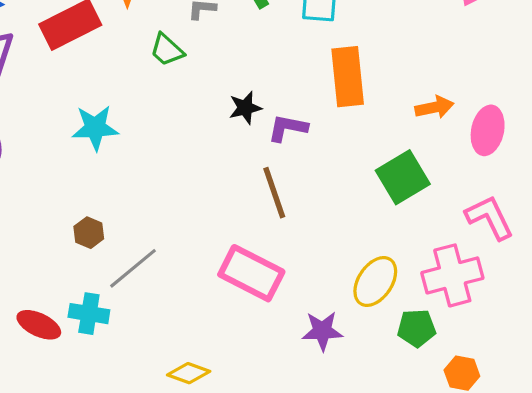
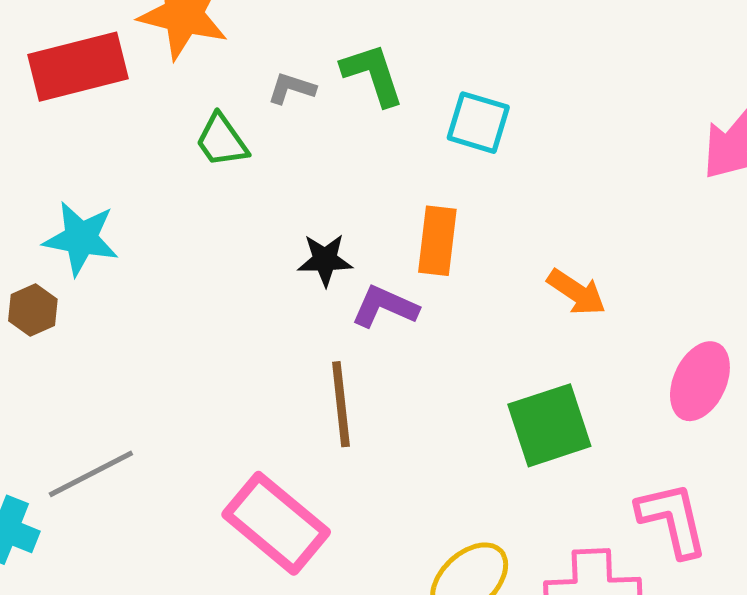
orange rectangle: (348, 77) -> (437, 241), moved, size x0.7
orange arrow: (434, 107) -> (577, 292), moved, turned 33
brown hexagon: (89, 233) -> (33, 310), moved

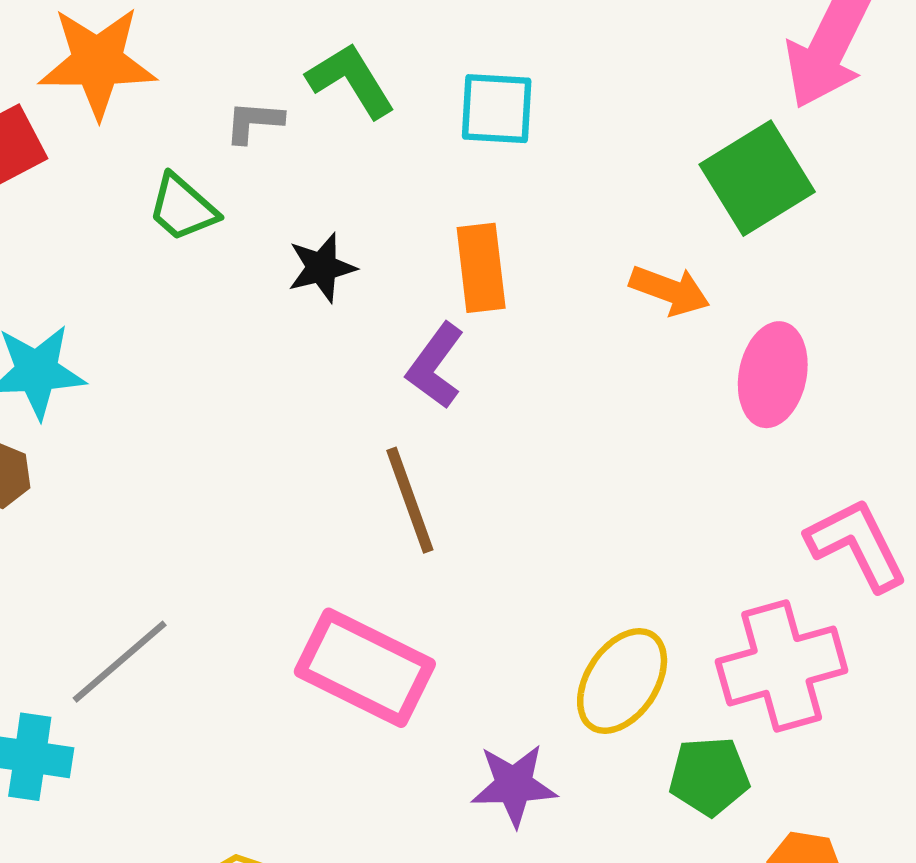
black star: (325, 260) -> (322, 268), moved
purple L-shape: (385, 307) -> (435, 366), turned -64
pink ellipse: (700, 381) -> (773, 375), moved
green square: (549, 425) -> (757, 178), moved

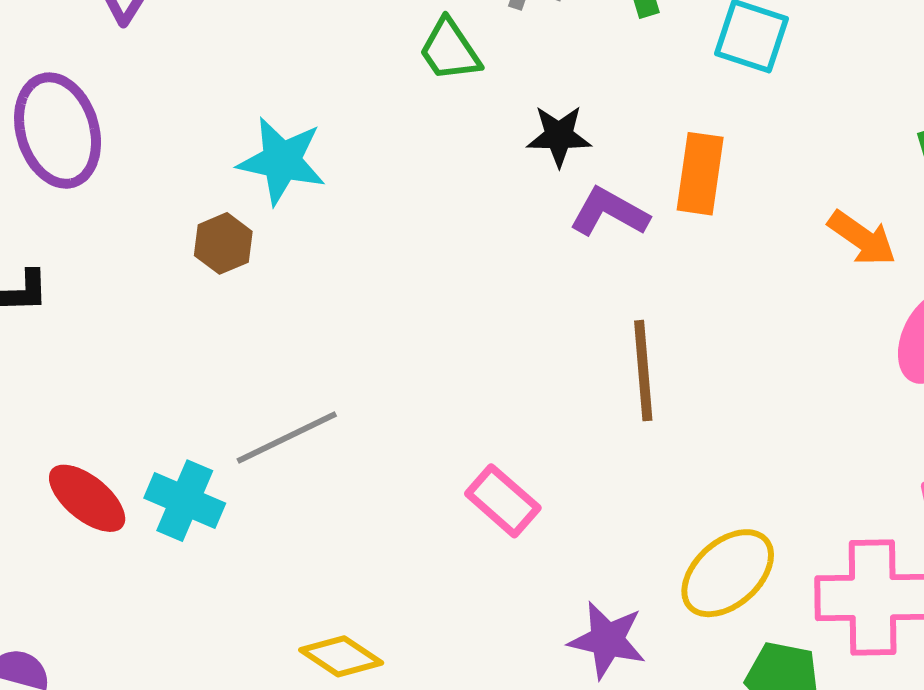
purple L-shape: (435, 366) -> (609, 212), moved, turned 68
brown line: (410, 500) -> (643, 371), moved
pink rectangle: (365, 668) -> (503, 501), size x0.6

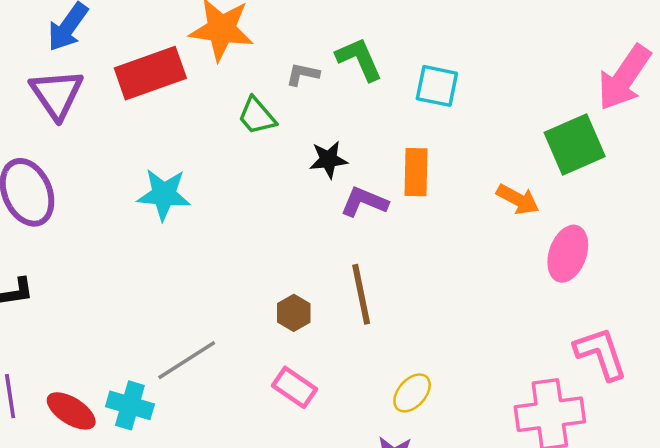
brown hexagon: (223, 243) -> (294, 313), moved
brown line: (643, 371) -> (361, 294), moved
pink rectangle: (503, 501) -> (294, 387), moved
yellow ellipse: (728, 573) -> (412, 393), moved, size x0.7

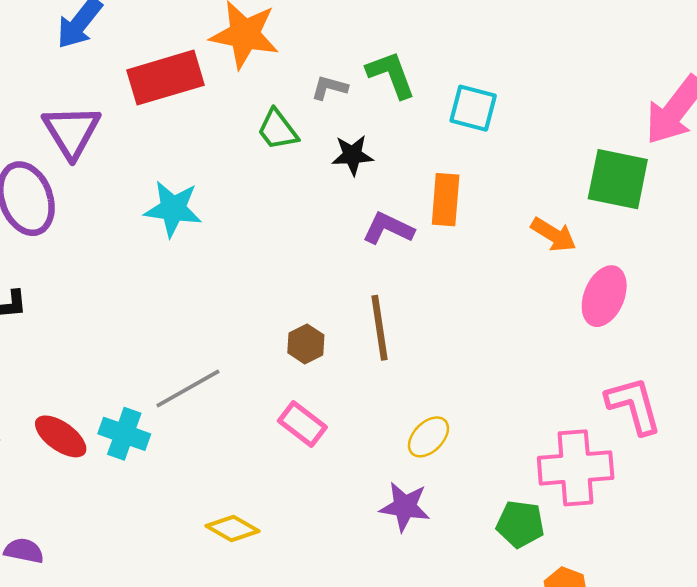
purple triangle: (57, 94) -> (72, 131), moved
green square: (575, 145) -> (618, 179), turned 32
black star: (328, 160) -> (352, 155), moved

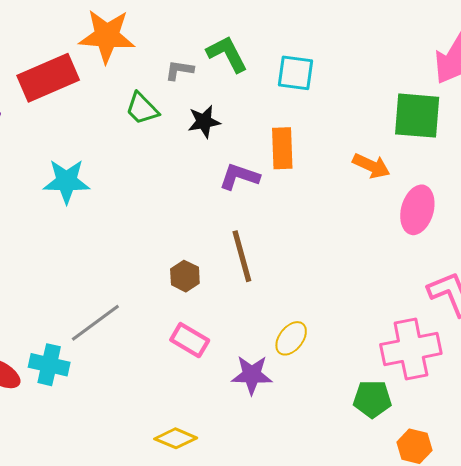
purple star: (405, 507) -> (252, 375), moved
yellow diamond: (232, 529) -> (176, 438), moved

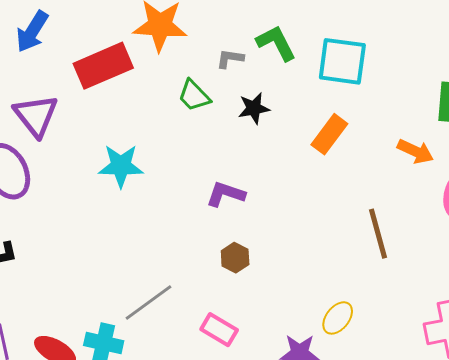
cyan square: (295, 73) -> (342, 61), size x1.4
orange rectangle: (282, 148) -> (329, 134), turned 39
purple L-shape: (239, 177) -> (226, 194), moved
brown line: (242, 256) -> (378, 234), moved
pink rectangle: (190, 340) -> (219, 330), moved

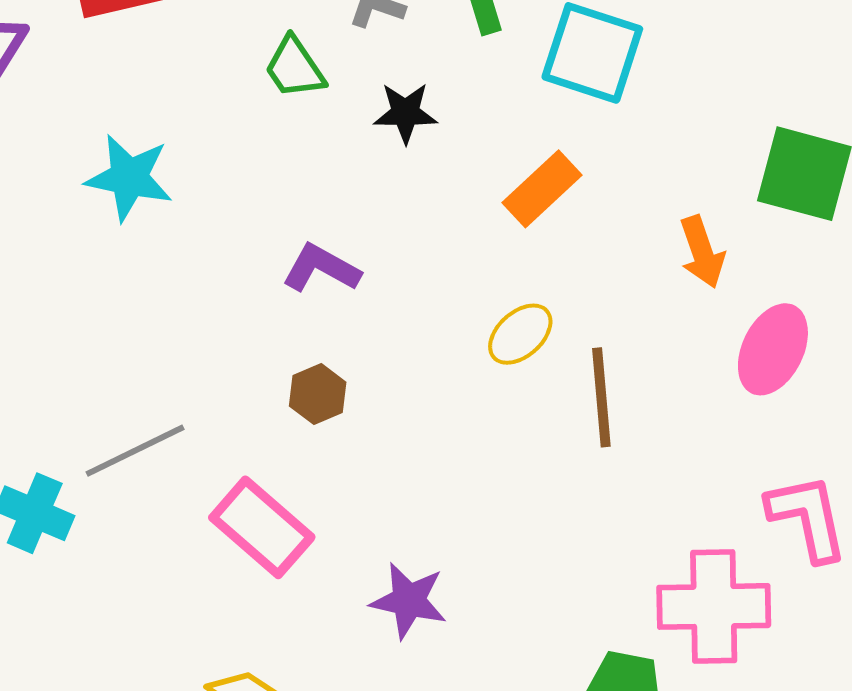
orange arrow: (415, 151) -> (702, 252), turned 36
yellow ellipse: (338, 318) -> (520, 334), moved
pink rectangle: (219, 330) -> (262, 527), size x1.4

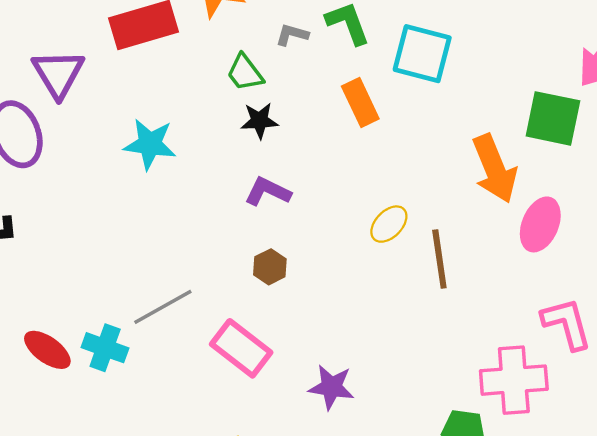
black star: (405, 113) -> (259, 121), moved
orange rectangle: (542, 189) -> (360, 102), moved, turned -69
orange arrow: (702, 252) -> (495, 169), size x1.6

